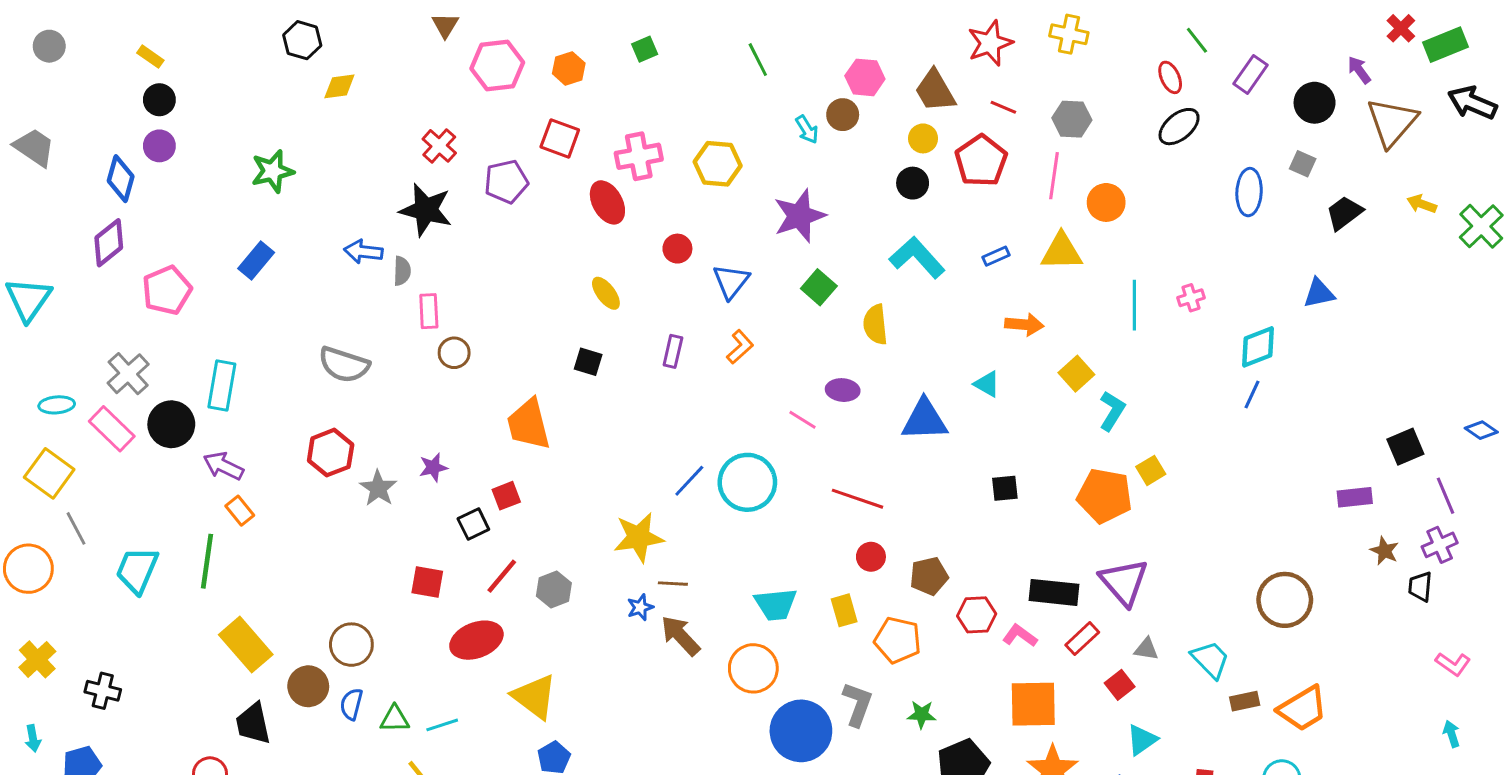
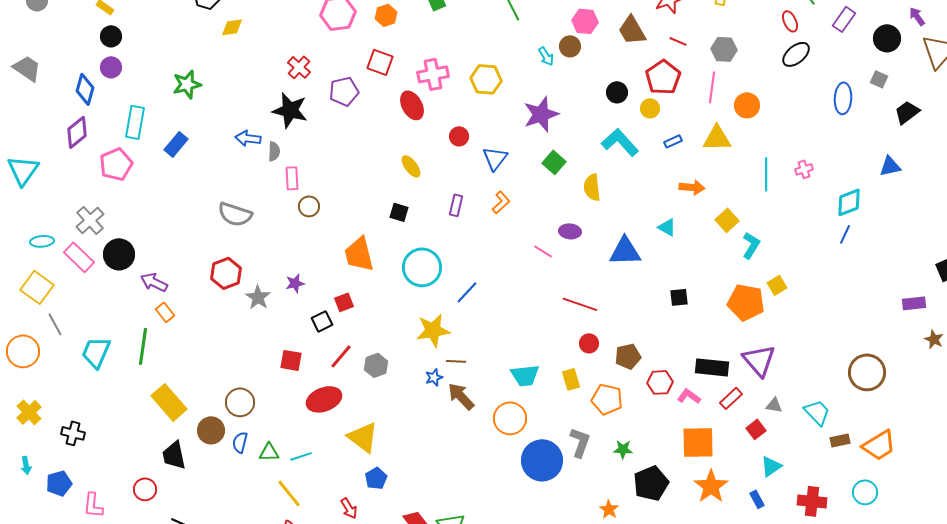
yellow circle: (923, 138) -> (650, 108), moved
cyan rectangle: (222, 386) -> (135, 122), moved
cyan circle: (747, 482) -> (422, 267), moved

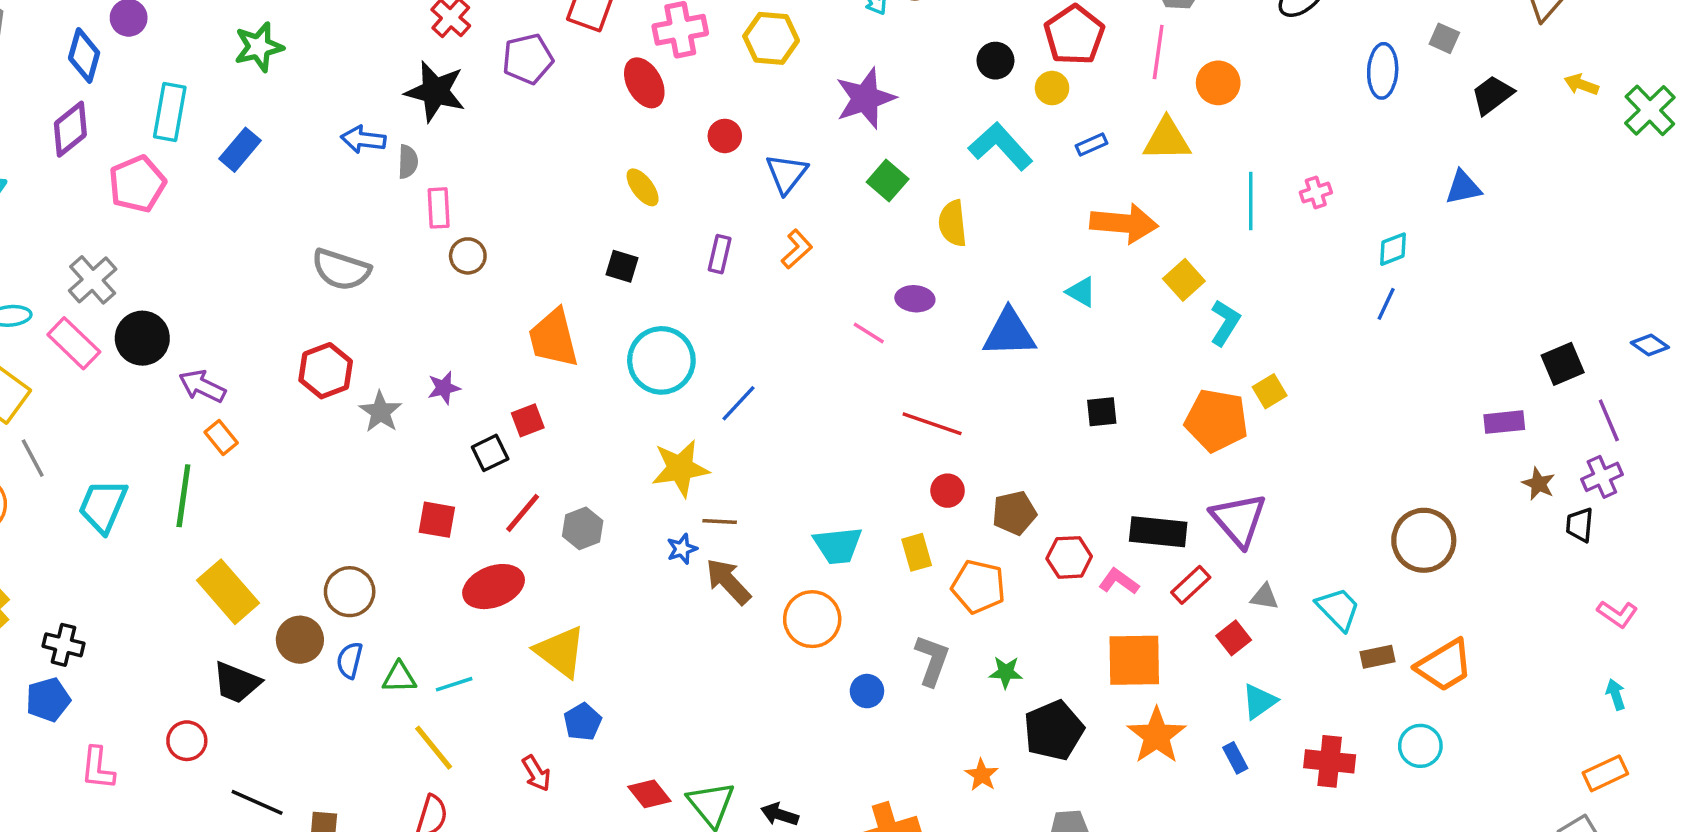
orange arrow: (692, 187) -> (1124, 223), size x1.5
cyan diamond: (849, 202) -> (1393, 249), size x0.7
black trapezoid: (174, 455) -> (237, 682), turned -56
blue circle: (542, 460) -> (867, 691), size x0.5
blue pentagon: (59, 483) -> (48, 700), moved

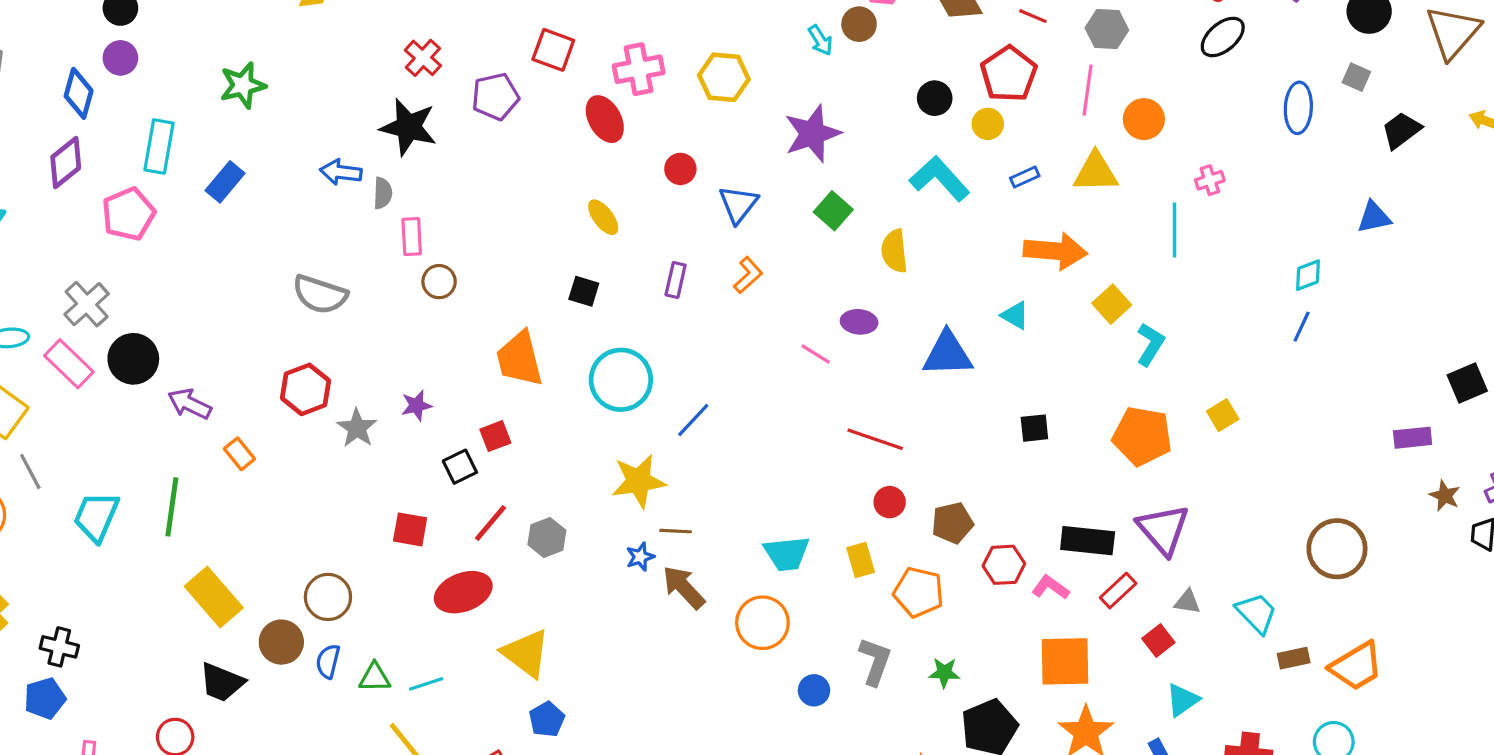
pink cross: (1316, 193) -> (1210, 180), moved
yellow square: (1270, 391) -> (1223, 415), moved
orange rectangle: (221, 438) -> (239, 454), moved

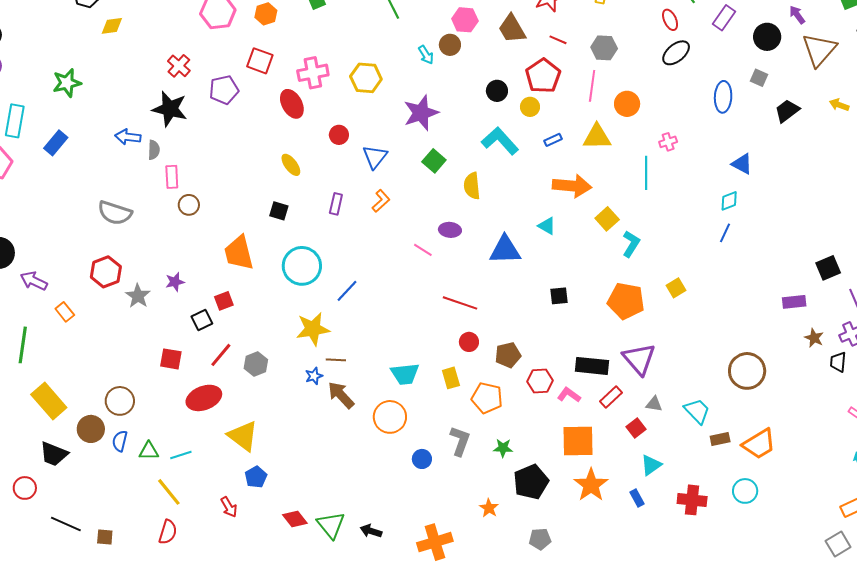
blue triangle: (1374, 217) -> (742, 164), moved, turned 40

